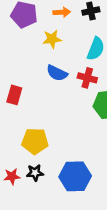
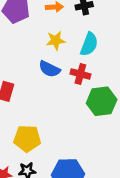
yellow star: (52, 39) -> (56, 41), moved

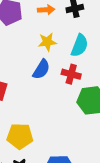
blue semicircle: (49, 69) -> (41, 69), turned -84

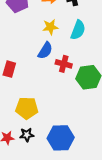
red cross: (71, 74) -> (64, 64), moved

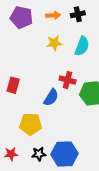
blue semicircle: (45, 51) -> (51, 97), moved
black star: (27, 135) -> (39, 154), moved

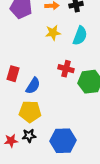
blue semicircle: (51, 97) -> (33, 86), moved
black star: (39, 154) -> (29, 136), moved

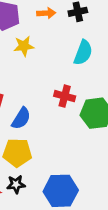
yellow star: (53, 33) -> (24, 46), moved

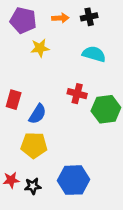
cyan semicircle: (83, 53) -> (94, 54), turned -95
black star: (16, 184) -> (33, 186), moved

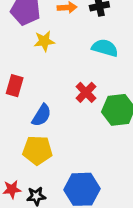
red cross: (77, 94) -> (86, 92), turned 30
red rectangle: (14, 100) -> (15, 86), moved

